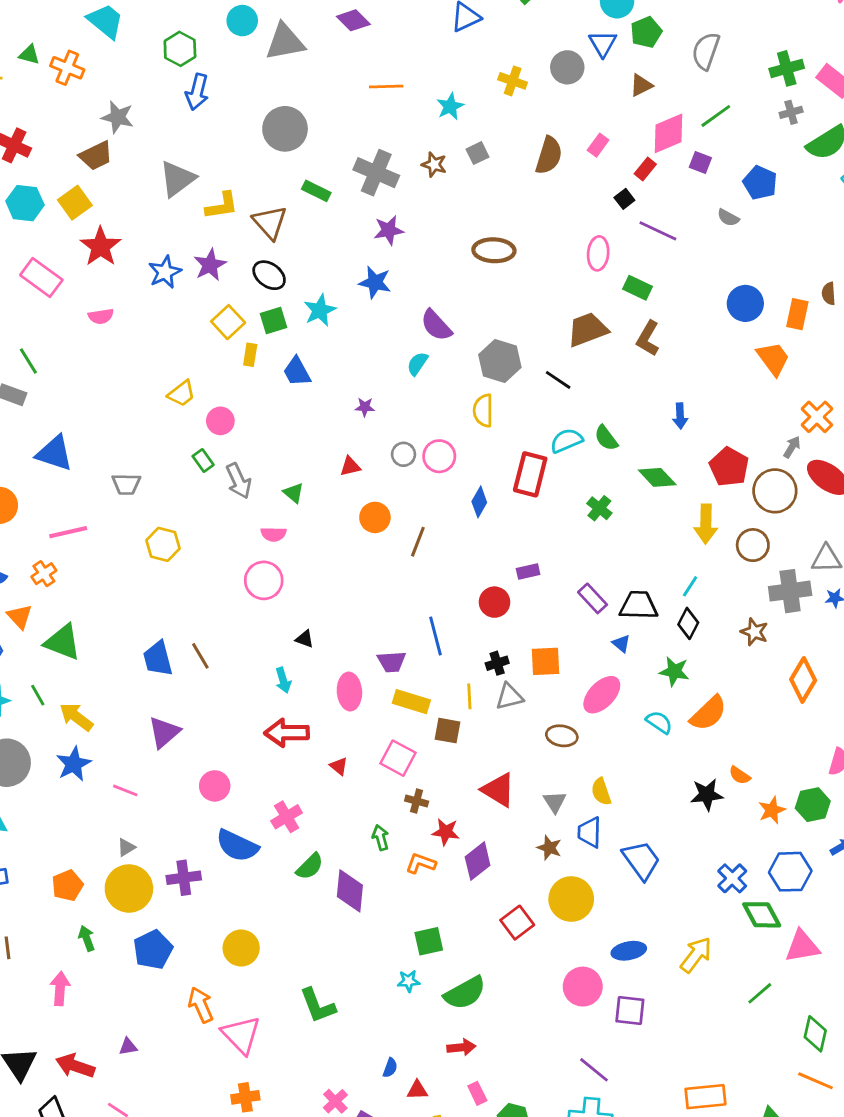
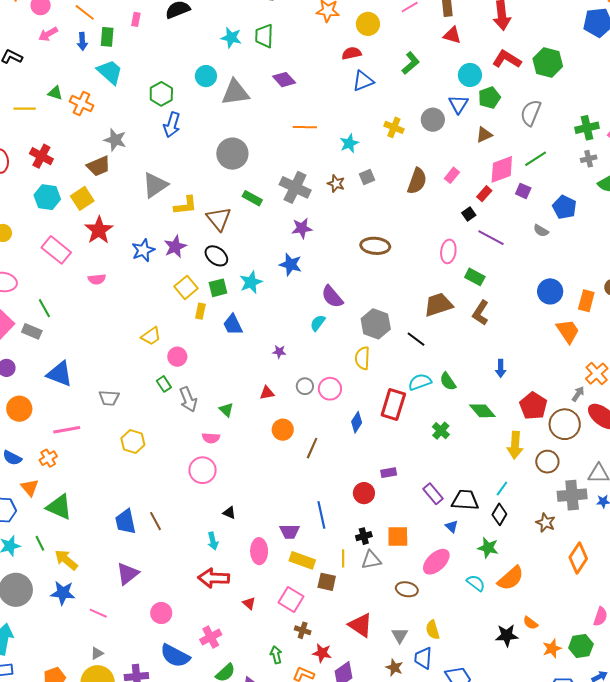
blue star: (74, 764) -> (63, 593), turned 30

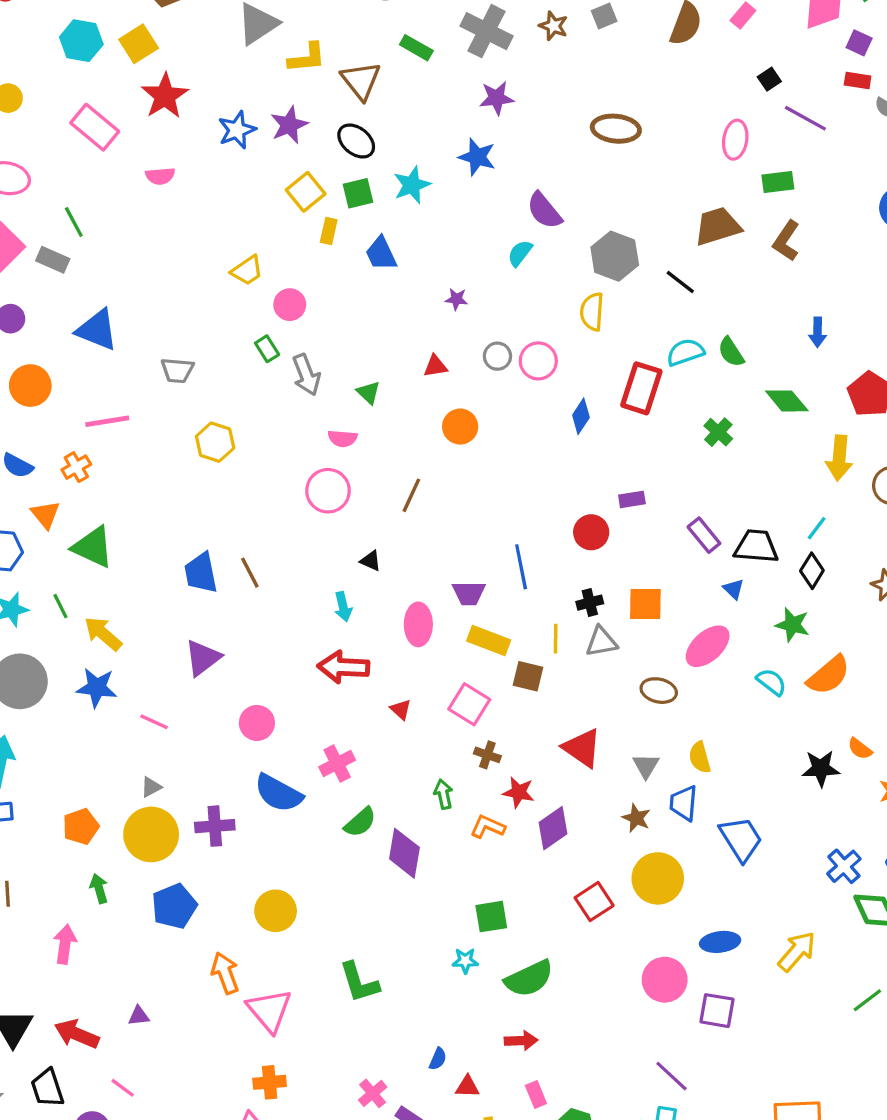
red rectangle: (484, 194) -> (858, 80), moved, turned 56
green rectangle: (475, 277) -> (778, 182), turned -36
brown line: (312, 448) -> (411, 495), moved

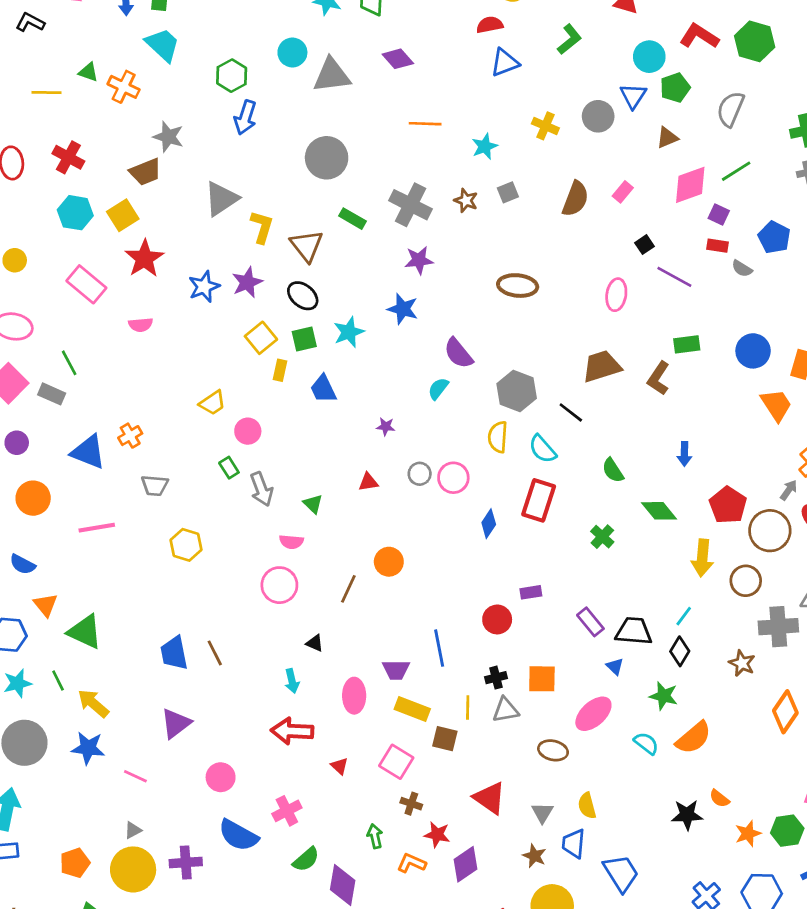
yellow L-shape: (307, 58) -> (262, 227), turned -68
green rectangle: (778, 182) -> (687, 344), moved
cyan semicircle: (685, 352) -> (543, 449), moved, turned -112
orange circle: (460, 427) -> (389, 562), moved
orange cross: (76, 467) -> (130, 436), moved

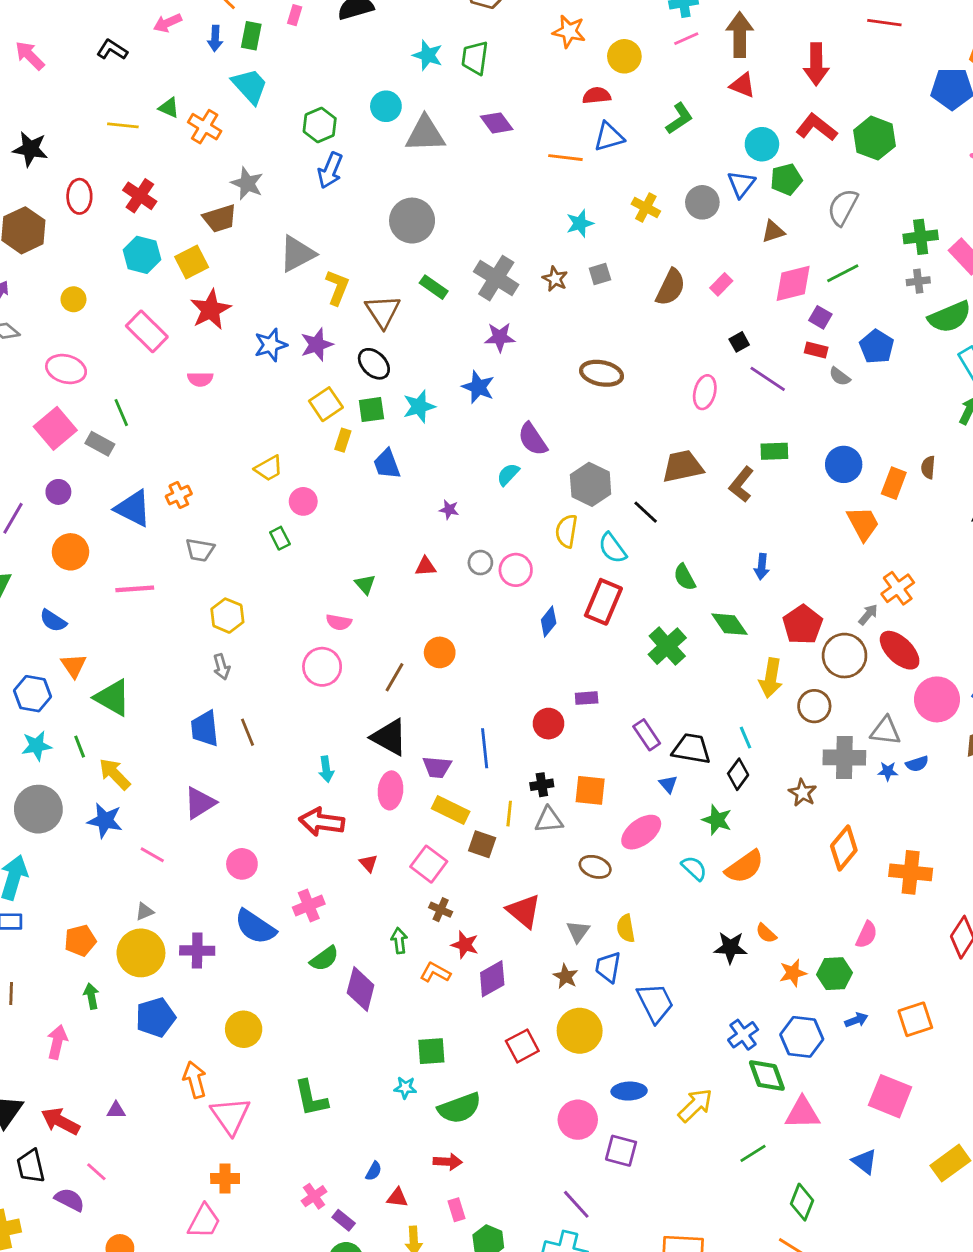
orange line: (425, 124) -> (565, 158), moved
gray arrow: (261, 489) -> (222, 667), moved, size x0.7
green cross: (602, 537) -> (667, 646), size x1.5
cyan line: (684, 616) -> (746, 738), turned -65
black triangle: (315, 643) -> (389, 737), moved, size x2.0

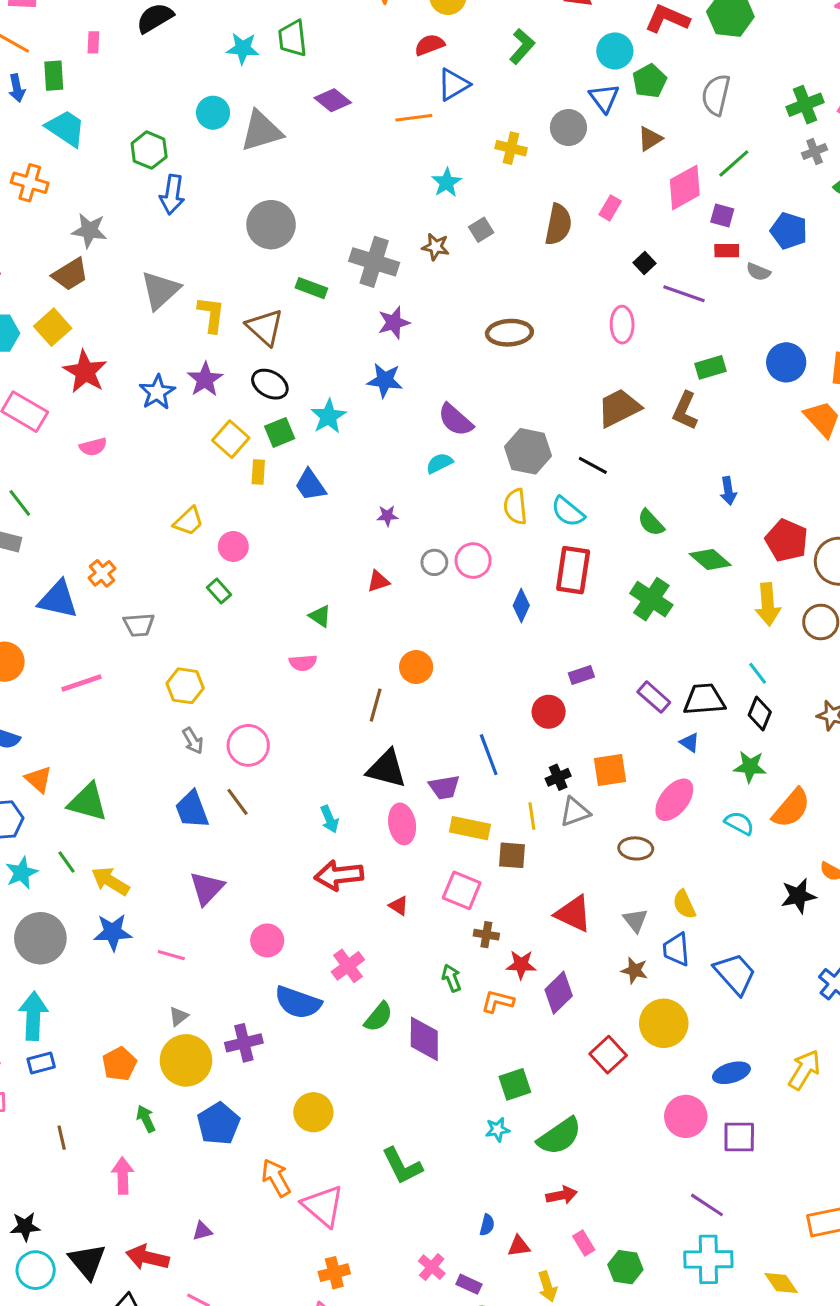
cyan semicircle: (508, 474) -> (439, 463), turned 35
pink circle: (322, 667) -> (248, 745), moved

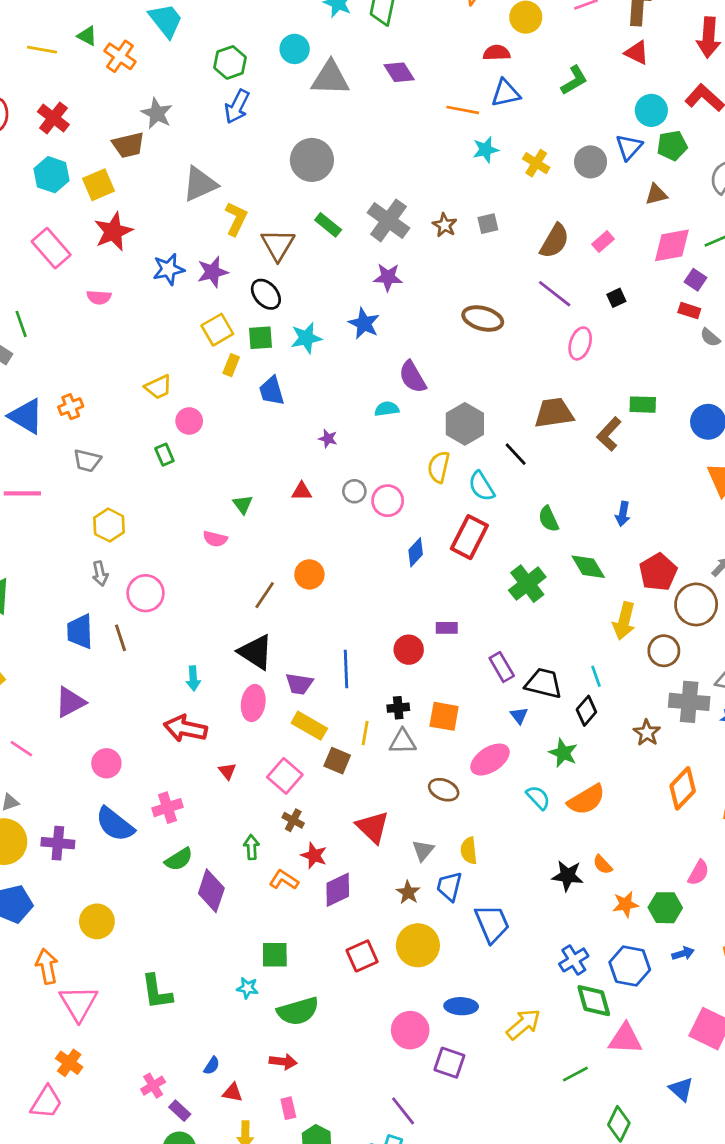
cyan star: (447, 182) -> (486, 150), moved
purple line: (684, 294) -> (555, 294), moved
orange cross: (334, 1273) -> (69, 1063), turned 32

